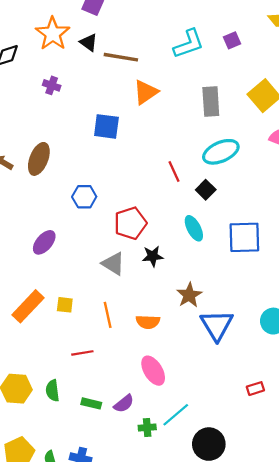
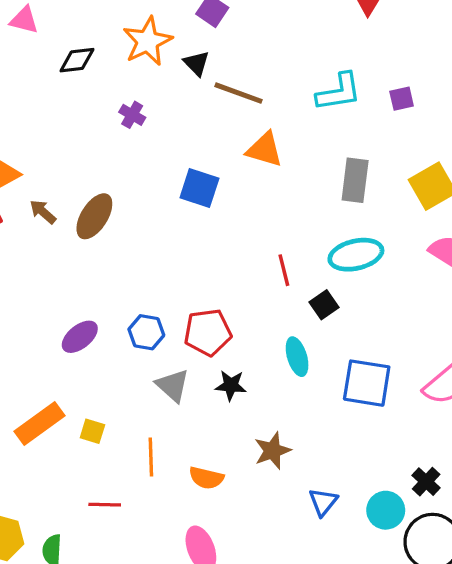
orange triangle: (146, 92) -> (265, 149), turned 40
blue hexagon: (84, 197) -> (146, 332), moved
blue triangle: (217, 325) -> (323, 502), moved, size x0.6

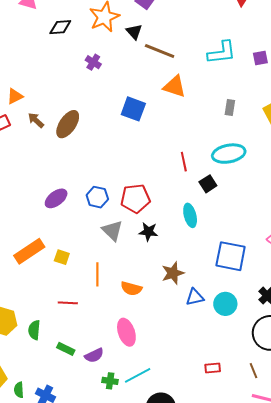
gray rectangle: (355, 180) -> (230, 107), size x0.6
blue square: (367, 383) -> (231, 256), moved
blue triangle: (323, 502) -> (195, 297), moved, turned 36
cyan circle: (386, 510) -> (225, 304), moved

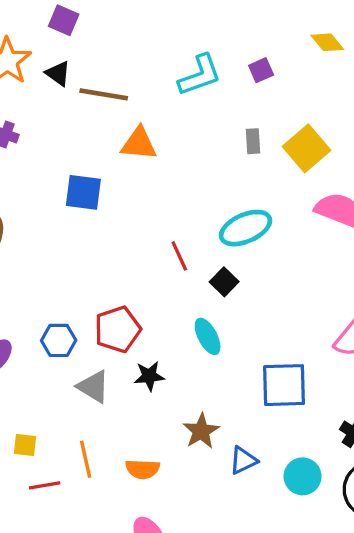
gray rectangle: (230, 107) -> (253, 141), moved
red line: (68, 303) -> (45, 485), moved
cyan circle: (225, 304) -> (303, 476), moved

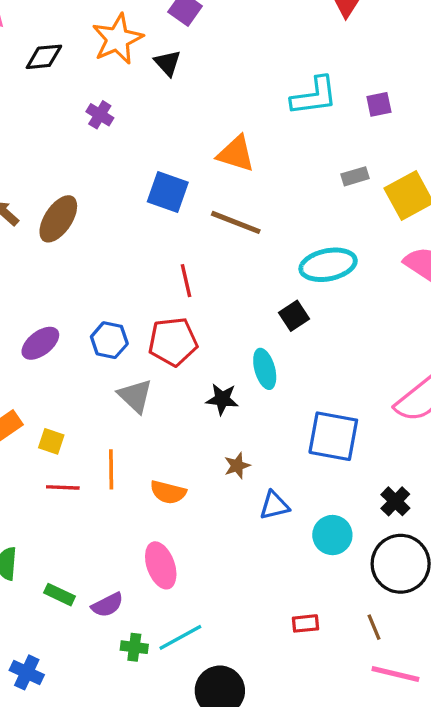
brown line: (104, 94) -> (236, 222), moved
gray rectangle: (253, 141) -> (355, 176), turned 65
red line: (179, 256) -> (186, 281), moved
black star: (149, 376) -> (222, 399), moved
brown star: (201, 431) -> (237, 466), size x0.7

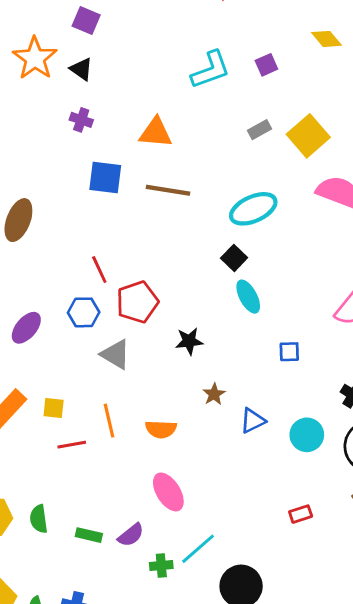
purple cross: (100, 115) -> (81, 120), moved
red line: (186, 281) -> (99, 270), moved
cyan ellipse: (265, 369) -> (248, 297), moved
blue square: (333, 436) -> (289, 352), size x0.5

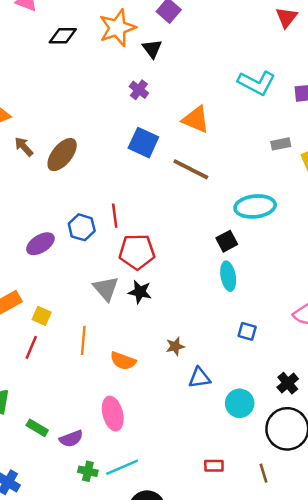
cyan L-shape: (211, 70) -> (257, 83), turned 30
blue hexagon: (84, 312) -> (82, 227), moved
black star: (189, 341) -> (140, 292), moved
red line: (72, 445) -> (31, 347), moved, turned -75

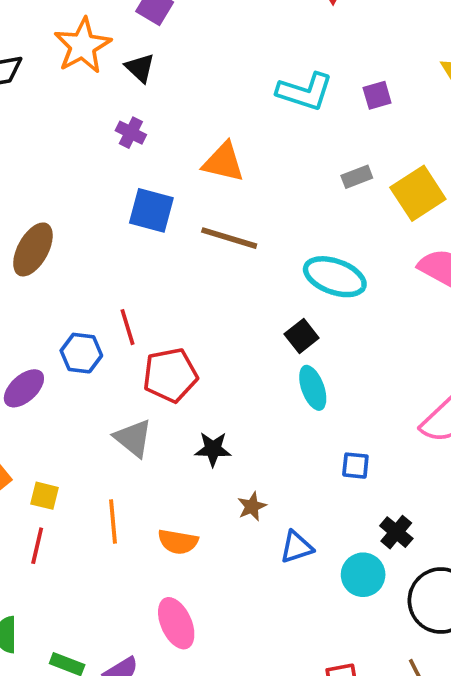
cyan ellipse: (255, 206) -> (335, 277), turned 36
black star: (140, 292) -> (213, 449), moved
black cross: (288, 383) -> (396, 532), moved

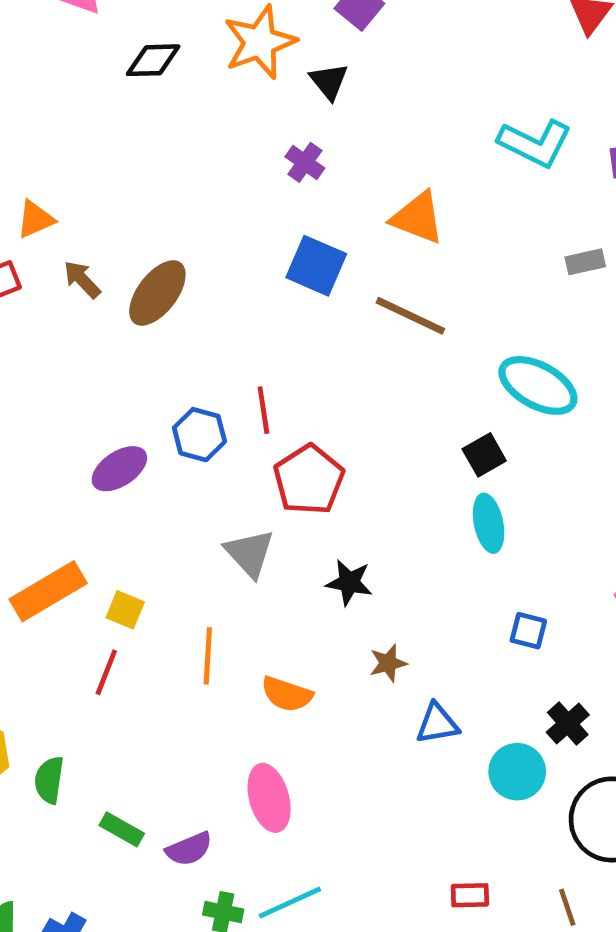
red pentagon: (170, 375) -> (309, 480), turned -30

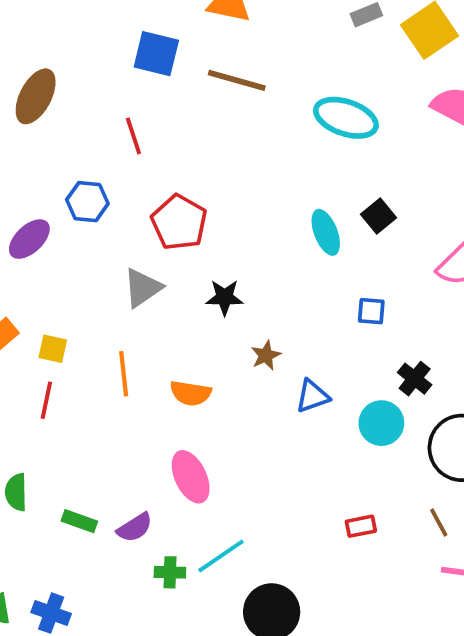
red line: (263, 410) -> (133, 136), moved
black square: (484, 455) -> (379, 216), moved
gray triangle: (250, 553) -> (143, 288), turned 48

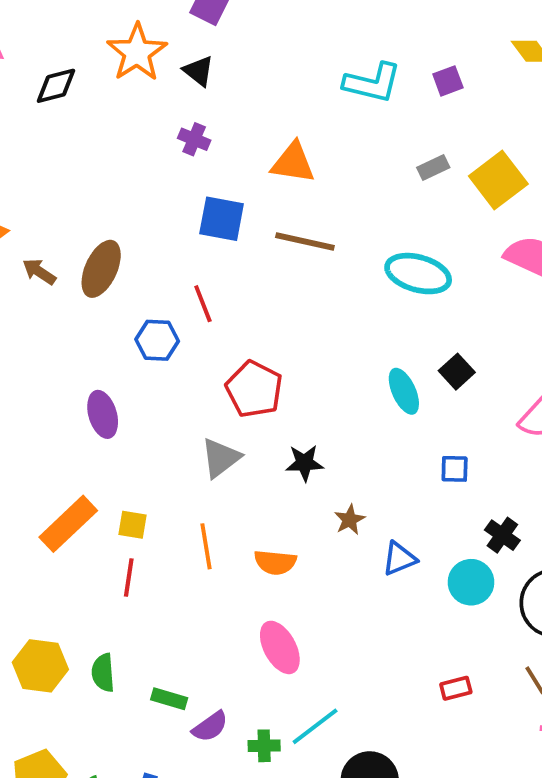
blue hexagon: (87, 202) -> (157, 340), moved
purple ellipse: (29, 239) -> (103, 414), turned -60
purple semicircle: (135, 528) -> (210, 727), moved

